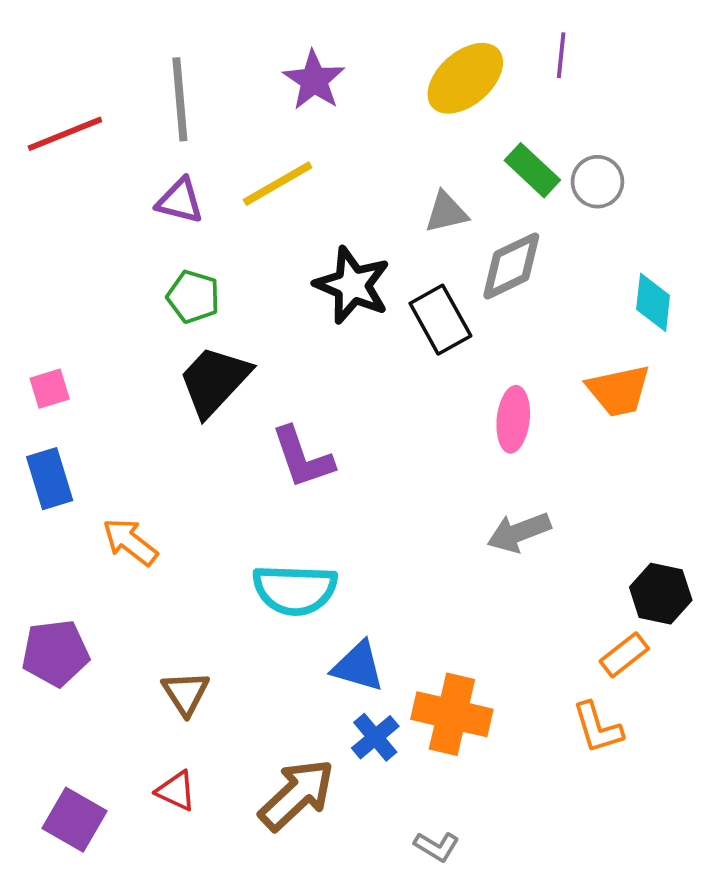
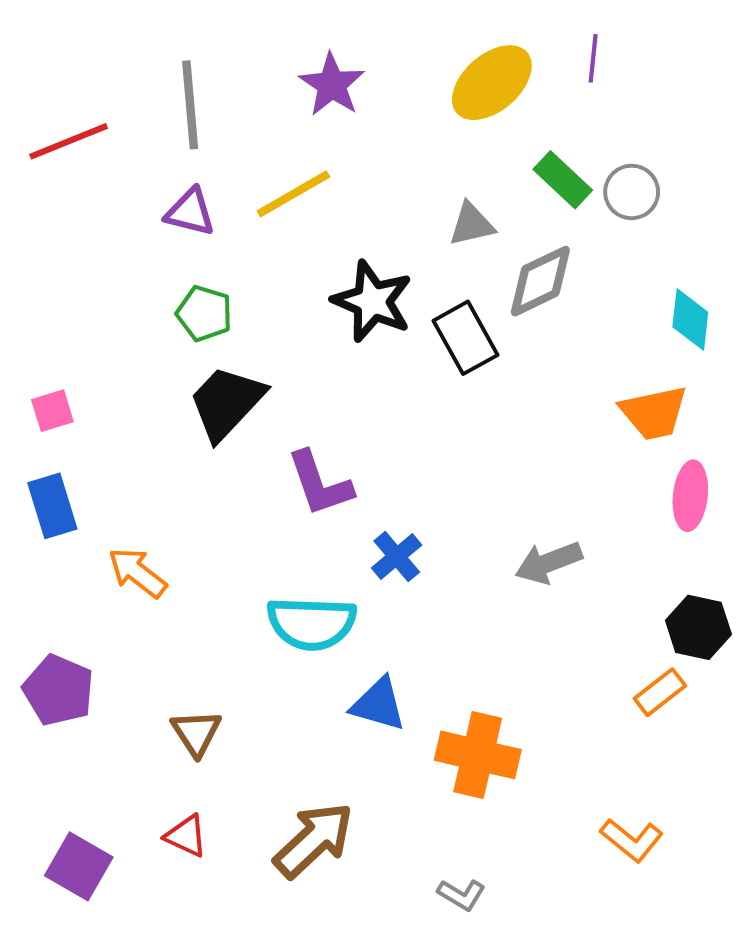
pink ellipse: (513, 419) -> (690, 496), moved
purple pentagon: (55, 653) -> (58, 690), turned 30
orange L-shape: (597, 728) -> (632, 840), moved, turned -34
blue cross: (375, 737) -> (397, 556), moved

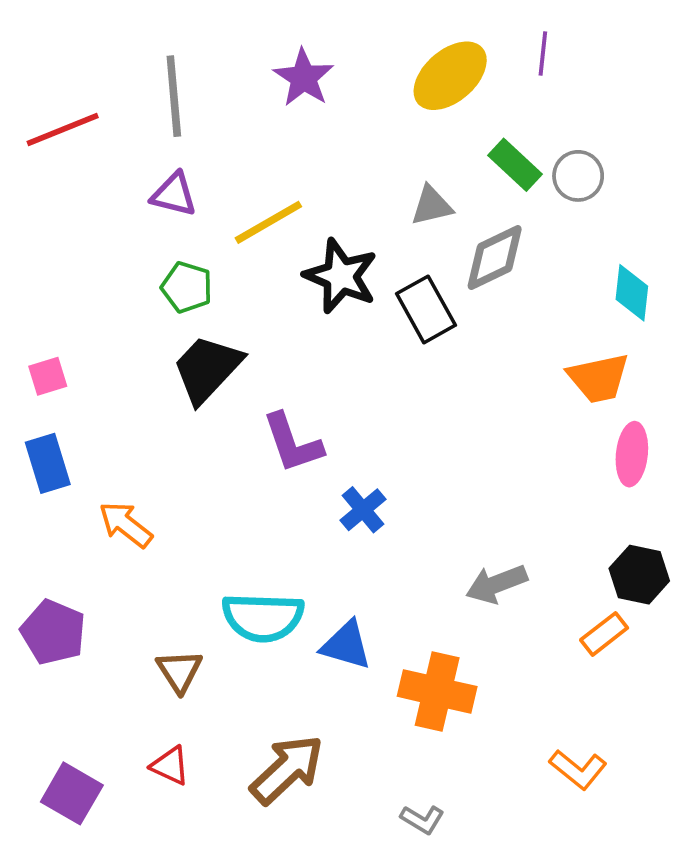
yellow line: (293, 194) -> (268, 222), moved
gray arrow: (549, 563) -> (497, 584), moved
cyan semicircle: (312, 623) -> (263, 617), moved

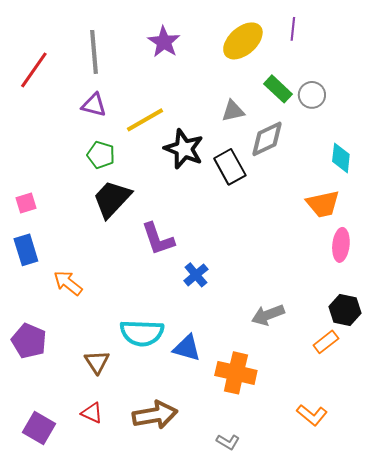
red line: (63, 130) -> (34, 70), turned -33
brown arrow: (287, 769) -> (155, 415), turned 33

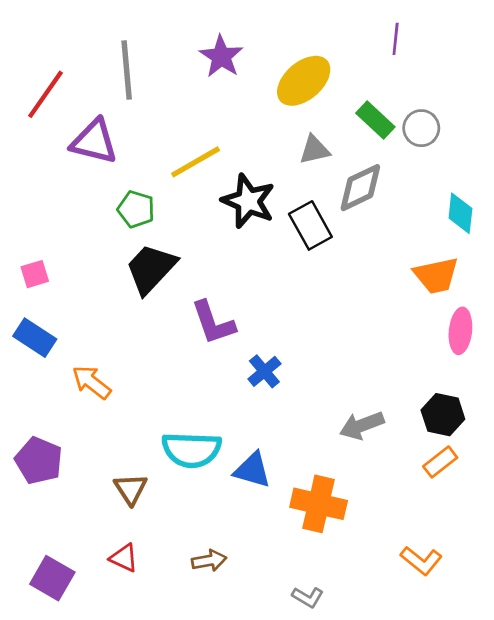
yellow ellipse: (243, 41) -> (304, 81), moved
purple triangle: (94, 105) -> (94, 142), moved, size x1.4
blue rectangle: (26, 250) -> (35, 338), turned -40
black hexagon: (345, 310) -> (443, 415), moved
brown arrow: (155, 415) -> (209, 561), size x0.6

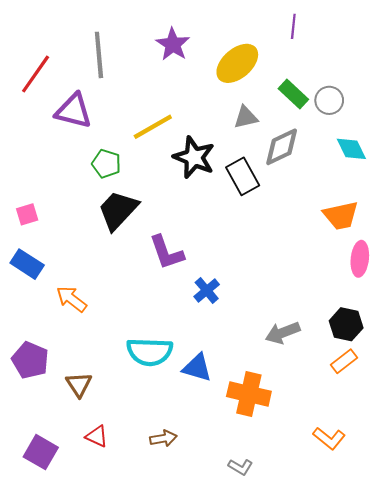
purple line: (396, 39) -> (293, 26), moved
cyan diamond: (460, 213) -> (351, 149), moved, turned -32
brown triangle: (131, 489) -> (79, 384), moved

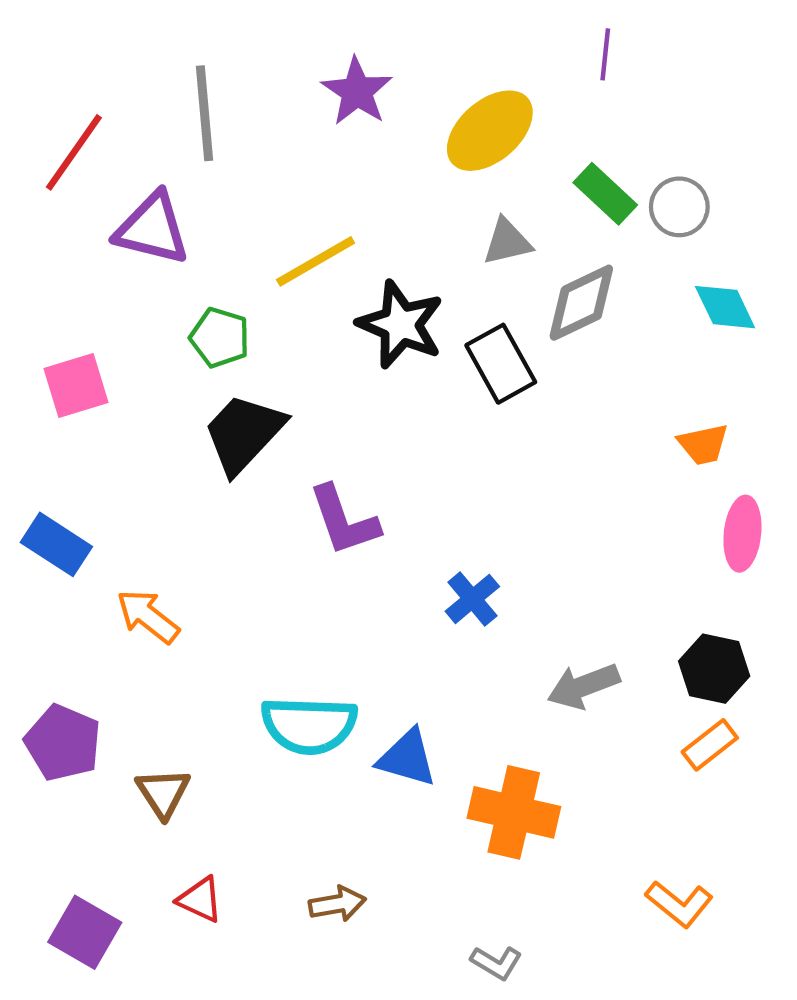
pink square: (27, 214) -> (76, 385), moved, size x1.4
orange trapezoid: (341, 215) -> (703, 444), size x0.7
blue cross: (207, 290) -> (472, 599), moved

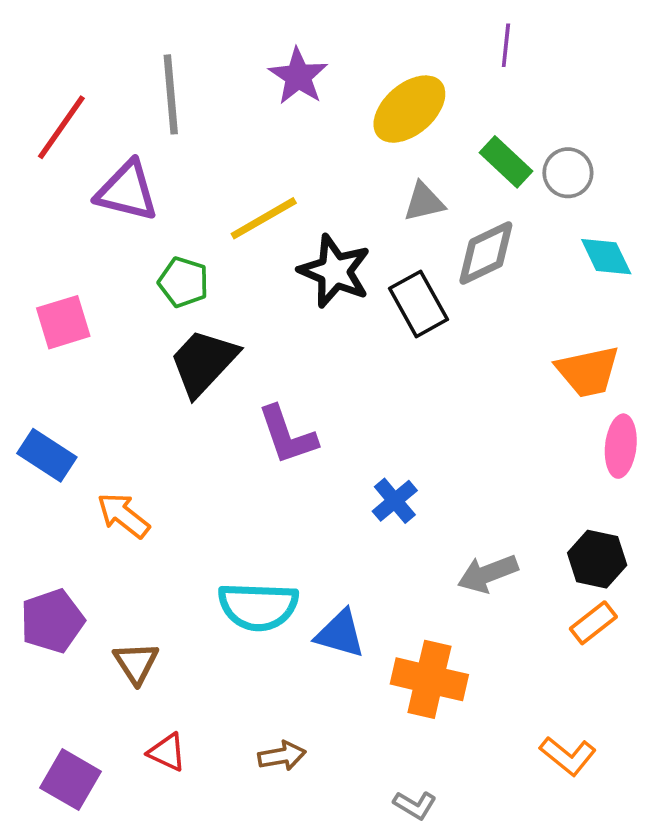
orange trapezoid: (703, 444) -> (588, 371), size x1.5
purple pentagon: (63, 743) -> (52, 621), turned 30

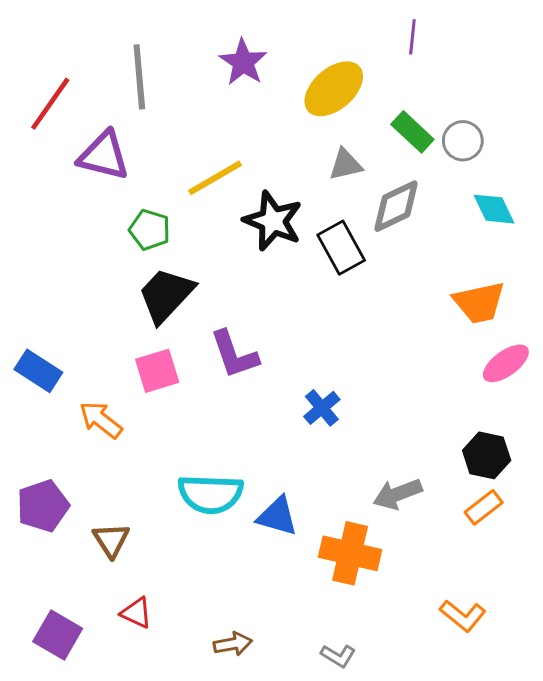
pink square: (63, 322) -> (157, 371), moved
pink ellipse: (621, 446) -> (506, 363), turned 48
gray arrow: (488, 574) -> (398, 494), moved
brown arrow: (282, 756) -> (233, 644), moved

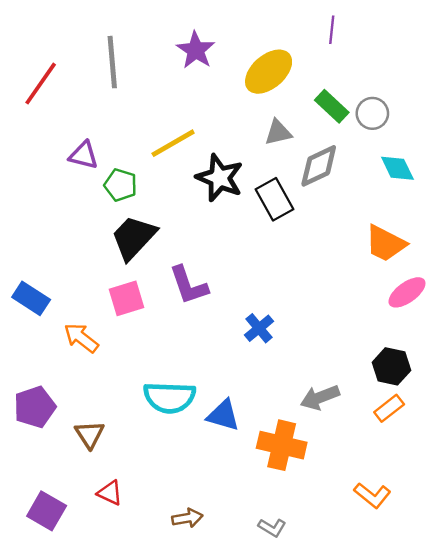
purple triangle: (104, 156) -> (84, 155), moved, size x0.7
orange trapezoid: (479, 303) -> (386, 243), turned 39

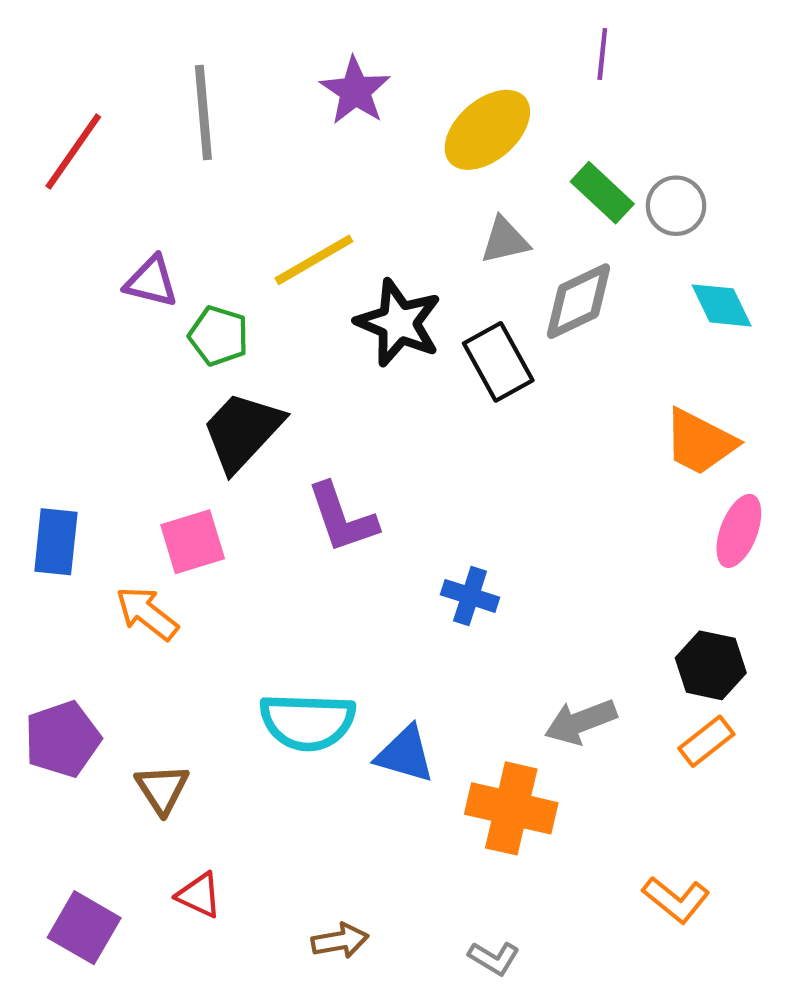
pink ellipse: (407, 292) -> (739, 531), turned -33
blue rectangle: (31, 298) -> (56, 542), turned 63
pink square: (127, 298) -> (193, 542), moved
blue cross: (259, 328) -> (470, 596), turned -32

